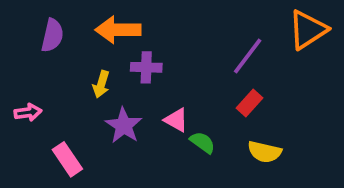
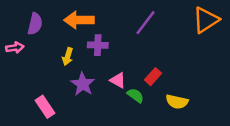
purple line: (248, 56) -> (145, 23), moved
red rectangle: (249, 103) -> (153, 77), moved
pink arrow: (28, 112) -> (15, 48), moved

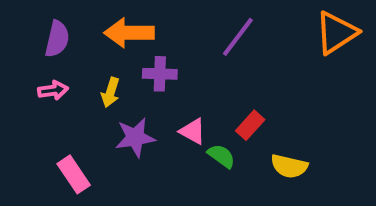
pink arrow: (15, 48) -> (53, 90), moved
purple star: (83, 84) -> (135, 137), turned 30

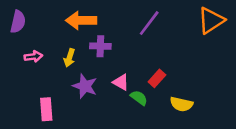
purple semicircle: (57, 39) -> (18, 22), moved
purple star: (135, 137) -> (85, 86), turned 30
pink rectangle: (74, 174) -> (46, 109), turned 30

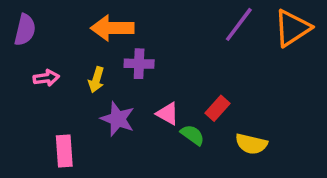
purple line: (149, 23) -> (239, 24), moved

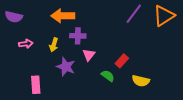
purple semicircle: (25, 30) -> (14, 17), turned 90
pink triangle: (168, 114) -> (89, 55), moved, turned 40

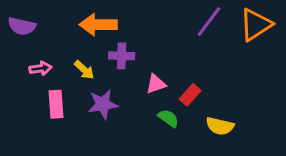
yellow arrow: (54, 45) -> (84, 70), turned -64
pink triangle: (89, 55) -> (156, 84), moved, turned 32
purple star: (66, 67) -> (103, 104), turned -30
pink rectangle: (36, 85) -> (56, 104), moved

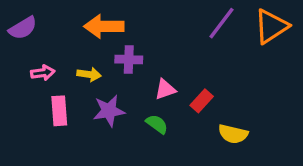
purple semicircle: (22, 26) -> (23, 28), turned -44
yellow arrow: (84, 70) -> (89, 74), turned -35
green semicircle: (168, 118) -> (157, 124), moved

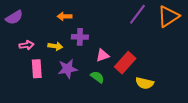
orange arrow: (104, 26) -> (64, 16), size x0.6
red rectangle: (202, 101) -> (125, 63), size x1.5

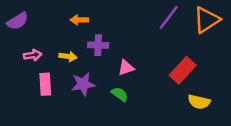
red rectangle: (125, 63) -> (183, 70), moved
yellow semicircle: (145, 83) -> (199, 102), moved

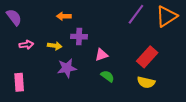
purple semicircle: (18, 21) -> (14, 17), turned -96
pink rectangle: (45, 84) -> (19, 82), moved
green semicircle: (120, 94) -> (107, 76), moved
yellow semicircle: (199, 102) -> (146, 82), moved

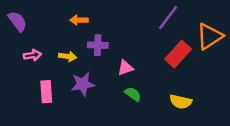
orange triangle: (166, 16) -> (209, 36), moved
red rectangle: (147, 57) -> (178, 54), moved
pink rectangle: (19, 82) -> (46, 92), moved

